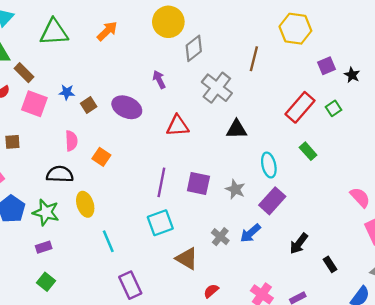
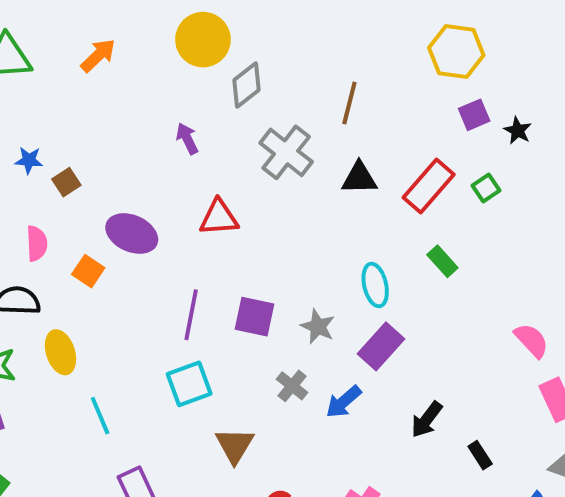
yellow hexagon: (295, 29) -> (456, 51), moved
purple ellipse: (127, 107) -> (132, 234), moved
black triangle: (236, 129) -> (359, 178), moved
gray cross: (220, 237) -> (292, 386), moved
brown triangle: (187, 259) -> (235, 445), turned 30

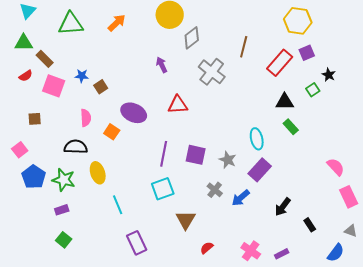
black star: (518, 131) -> (329, 75), moved
black triangle: (359, 178) -> (285, 102), moved
red rectangle: (429, 186) -> (280, 63), moved

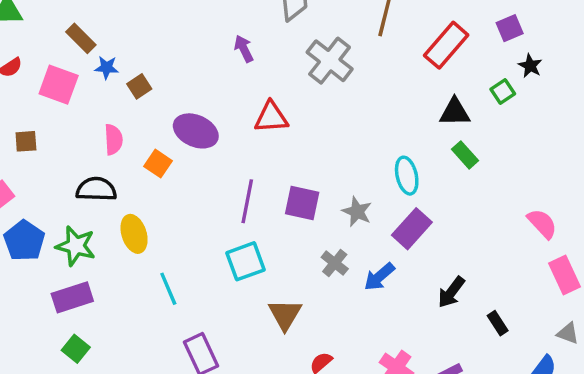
purple square: (307, 53) -> (510, 28), moved
brown rectangle: (45, 59) -> (81, 38), moved
purple rectangle: (62, 210) -> (72, 297), size x1.6

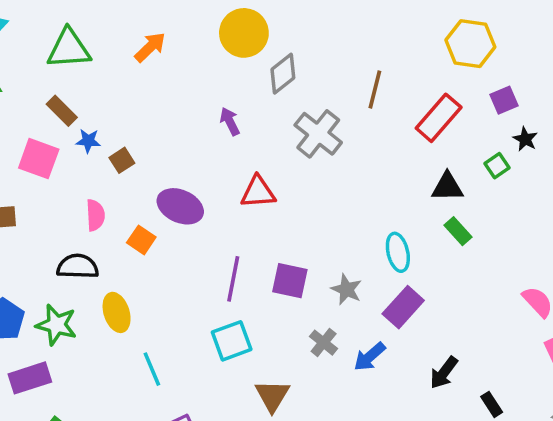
purple rectangle: (72, 297) -> (30, 378), moved

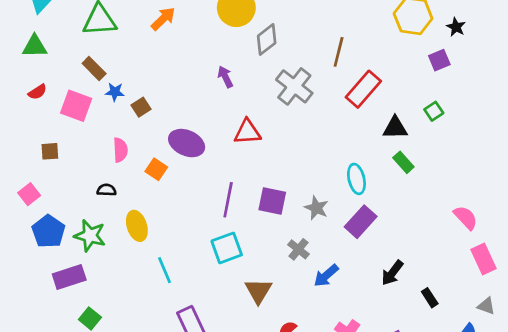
red rectangle: (439, 118) -> (363, 89), moved
black star: (525, 139) -> (456, 27), moved
black semicircle: (78, 266) -> (106, 190), size x0.6
blue arrow: (370, 357) -> (326, 276), moved

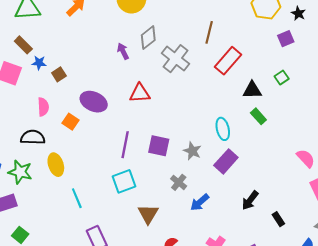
gray diamond: (267, 39) -> (148, 38), moved
black semicircle: (106, 190) -> (33, 137), size x1.6

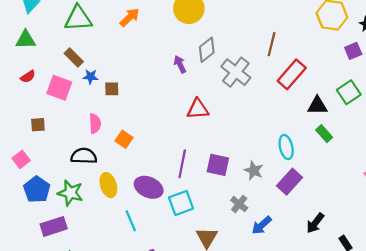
brown square: (59, 74) -> (112, 89), turned 32
green square: (282, 77) -> (349, 92), size x1.5
purple ellipse: (94, 102) -> (149, 187), moved

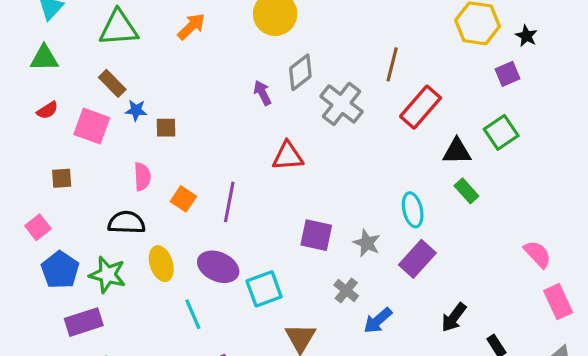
purple line: (182, 164) -> (229, 202), moved

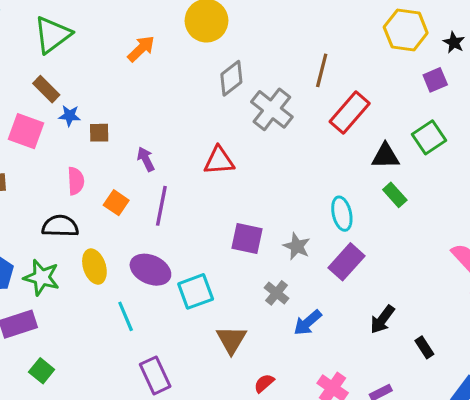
orange arrow: (191, 26) -> (141, 49), moved
green triangle: (119, 28) -> (52, 35), turned -33
purple arrow: (262, 93) -> (146, 159), moved

